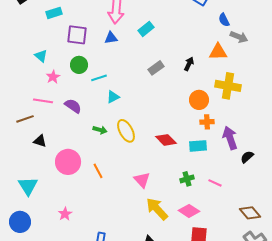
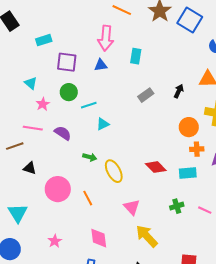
cyan rectangle: (146, 29) -> (136, 56), turned -42
yellow ellipse: (126, 131) -> (114, 171), moved
pink diamond: (189, 211) -> (99, 238), moved, turned 50

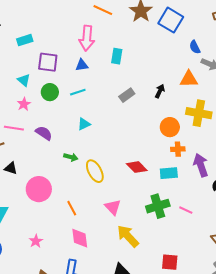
cyan triangle: (31, 83) -> (24, 80), moved
cyan line: (89, 105) -> (78, 92), moved
orange line: (88, 198) -> (72, 208), moved
green cross: (177, 206) -> (158, 206), size x1.6

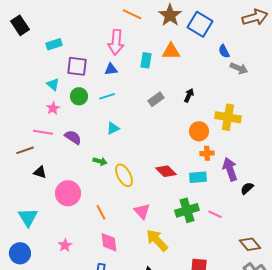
orange triangle: (189, 79) -> (171, 51), moved

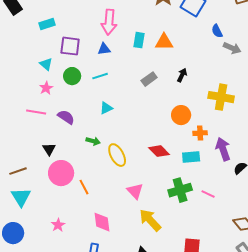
orange triangle: (171, 51) -> (164, 42), moved
orange circle: (199, 131) -> (181, 115), moved
brown line: (25, 150) -> (18, 171), moved
black triangle: (40, 172) -> (49, 149), moved, turned 40
orange line: (101, 212) -> (84, 187), moved

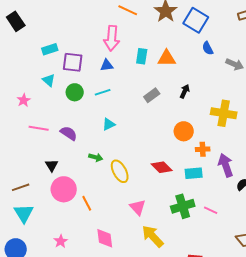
cyan rectangle: (47, 24) -> (50, 49), moved
blue semicircle: (217, 31) -> (208, 48), moved
pink star: (46, 88) -> (24, 100), moved

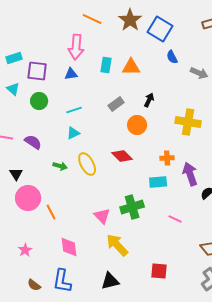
cyan line: (103, 92) -> (74, 110), moved
orange circle: (184, 131) -> (137, 125), moved
red diamond: (162, 167) -> (122, 156), moved
yellow ellipse: (120, 171) -> (87, 164), moved
green cross: (183, 206) -> (132, 207), moved

